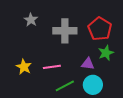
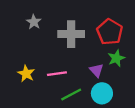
purple triangle: (88, 64) -> (96, 70), turned 40

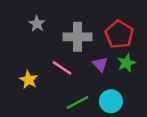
purple triangle: (96, 70) -> (100, 64), moved
pink line: (57, 74) -> (62, 68), moved, turned 42

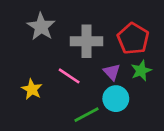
gray star: (37, 24) -> (41, 27), size x1.5
cyan circle: (111, 101) -> (116, 99), moved

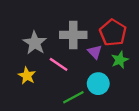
gray star: (41, 27) -> (35, 43), moved
purple triangle: (112, 72) -> (95, 52), moved

